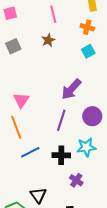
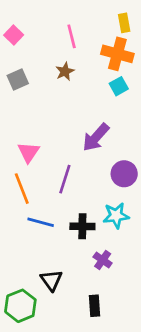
pink square: (10, 13) -> (14, 35), turned -32
orange cross: (87, 27) -> (117, 54), size x1.6
purple line: (61, 120) -> (65, 179), moved
blue line: (30, 152) -> (41, 222), turned 42

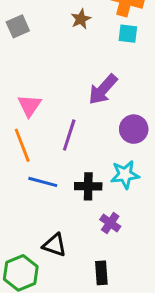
brown star: (65, 71) -> (81, 19), moved
cyan square: (119, 86) -> (128, 34), turned 36
black triangle: (51, 280) -> (54, 245), turned -35

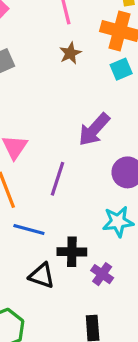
cyan square: (128, 34) -> (121, 69), turned -30
black cross: (88, 186) -> (72, 252), moved
black triangle: (54, 245) -> (42, 276), moved

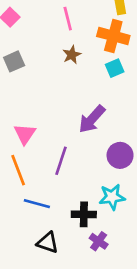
black cross: (72, 252) -> (84, 214), moved

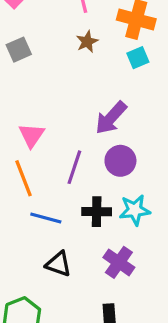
purple circle: (120, 155) -> (120, 161), moved
black cross: (84, 214) -> (97, 212), moved
purple cross: (99, 241) -> (119, 262), size x1.4

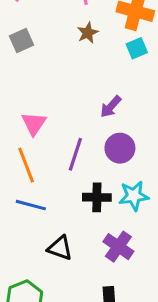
purple arrow: (111, 118) -> (111, 107), size x0.7
blue line: (46, 218) -> (31, 205), moved

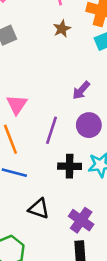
purple cross: (118, 247) -> (81, 220), moved

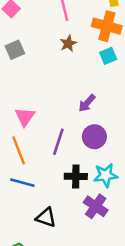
purple cross: (81, 220) -> (96, 206), moved

